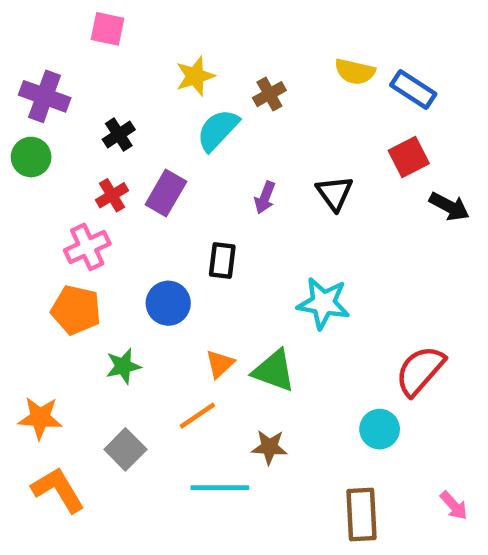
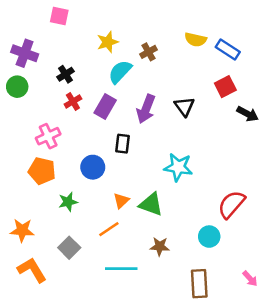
purple rectangle: (166, 193) -> (105, 106), moved
red cross: (112, 195) -> (73, 101), moved
purple arrow: (265, 198) -> (146, 109), size x1.6
brown star: (269, 447) -> (160, 246), moved

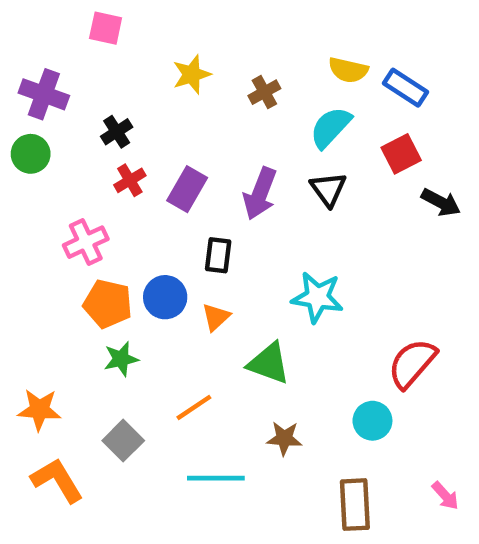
cyan semicircle: (120, 72) -> (331, 127), moved
orange pentagon: (42, 171) -> (108, 304), moved
orange triangle: (121, 201) -> (216, 317), moved

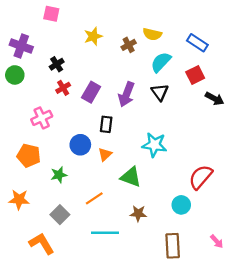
yellow semicircle: (348, 70) -> (152, 34), moved
orange pentagon: (108, 304) -> (29, 156), moved
orange L-shape: (57, 480) -> (42, 244), moved

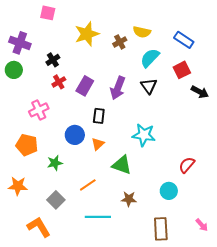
yellow star: (93, 36) -> (87, 34), size x1.4
red semicircle: (201, 177) -> (187, 165), size x0.7

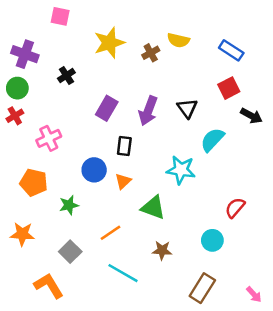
cyan semicircle: (150, 58) -> (212, 140), moved
red cross: (59, 82) -> (15, 116), moved
cyan line: (98, 217) -> (123, 273), turned 30
pink arrow: (202, 225) -> (254, 294), moved
brown rectangle: (161, 229) -> (202, 288), turned 35

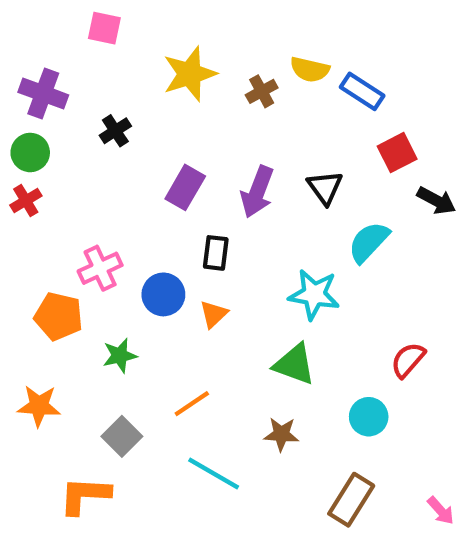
blue rectangle: (231, 50) -> (362, 91), moved
pink cross: (49, 138) -> (100, 268), moved
green triangle: (153, 208) -> (294, 364), moved
orange L-shape: (49, 286) -> (85, 495), turned -56

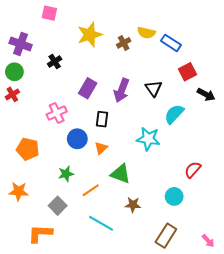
pink cross: (100, 268) -> (57, 113), moved
green star: (120, 356) -> (66, 174), moved
green triangle: (294, 364) -> (121, 174), moved

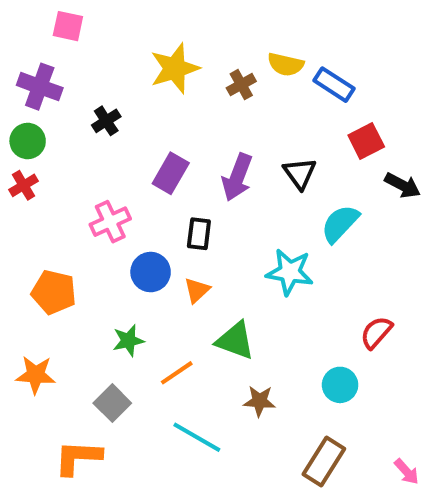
pink square: (49, 13) -> (68, 26), moved

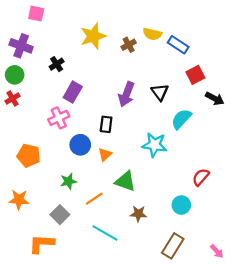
purple rectangle: (171, 173) -> (73, 92), moved

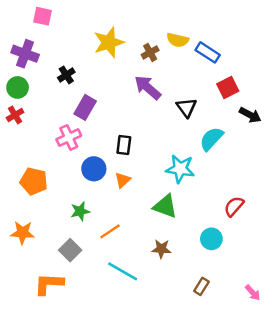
purple arrow: (126, 94) -> (148, 87), moved, turned 110
green triangle: (125, 181) -> (165, 206), moved
brown rectangle: (173, 246) -> (201, 286), size x0.6

